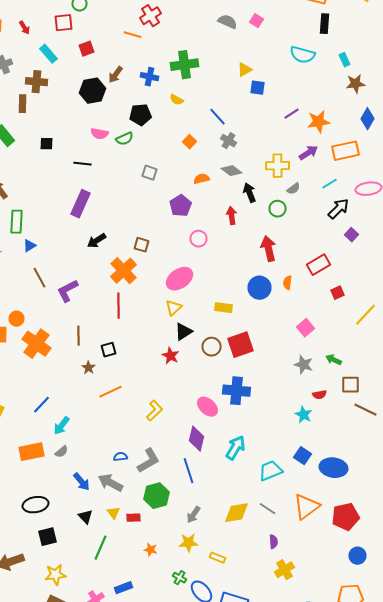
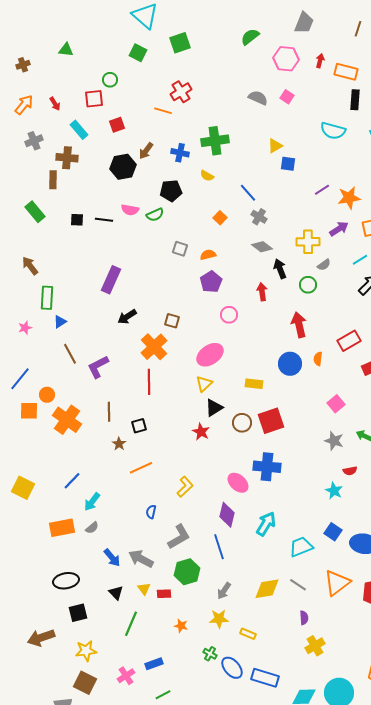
black line: (82, 164) -> (104, 220), moved
orange semicircle: (202, 179) -> (208, 255), moved
blue semicircle: (120, 457) -> (151, 512), moved, turned -72

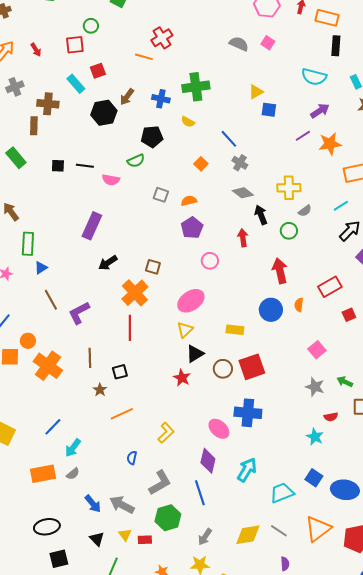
cyan rectangle: (79, 130) -> (76, 84), moved
pink semicircle: (130, 210) -> (111, 180), moved
purple arrow: (339, 229) -> (320, 111), moved

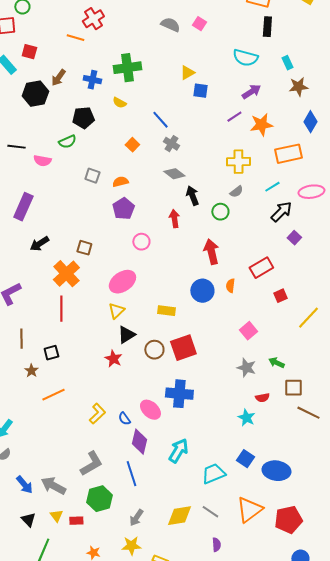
red square: (98, 71) -> (29, 52), turned 35
yellow cross: (289, 188) -> (238, 162), moved
blue semicircle: (132, 458) -> (124, 419), moved, turned -48

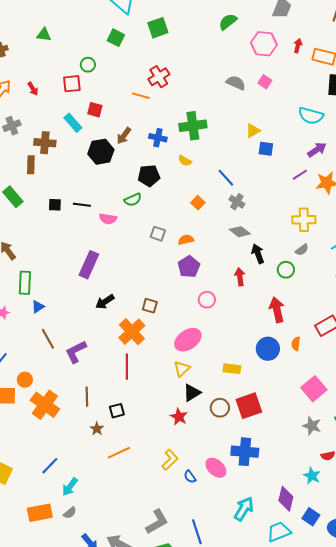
pink square: (248, 331) -> (314, 389), size x1.4
yellow L-shape: (97, 414) -> (170, 460), moved
purple diamond: (139, 442) -> (286, 499), moved

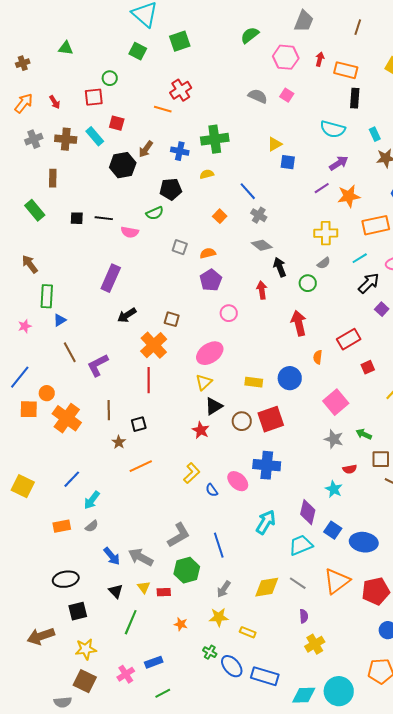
brown cross: (45, 143) -> (66, 139), moved
yellow semicircle: (185, 161) -> (207, 174), turned 136
blue circle: (268, 349) -> (290, 378), moved
orange rectangle: (40, 513) -> (62, 526), size x0.7

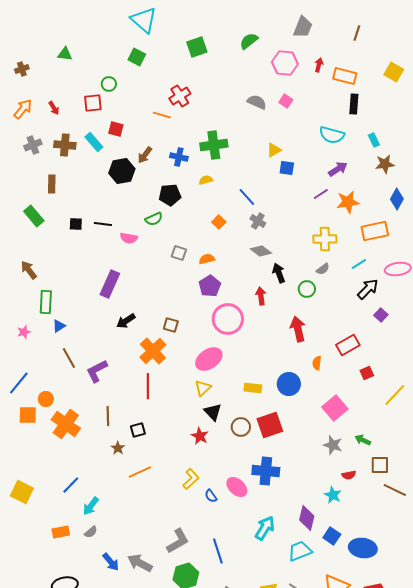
green square: (180, 41) -> (197, 47), moved
pink circle: (229, 313) -> (228, 319), size x1.8
black triangle: (214, 406) -> (213, 412), turned -42

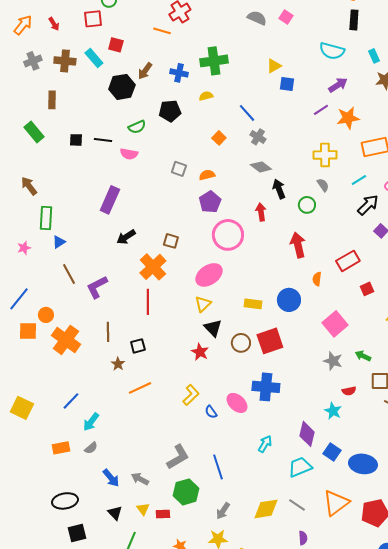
green semicircle: (154, 219) -> (137, 127), moved
gray semicircle: (323, 269) -> (323, 185), turned -88
cyan arrow: (265, 528) -> (265, 444), size x0.7
gray arrow: (140, 563) -> (140, 479), size x0.7

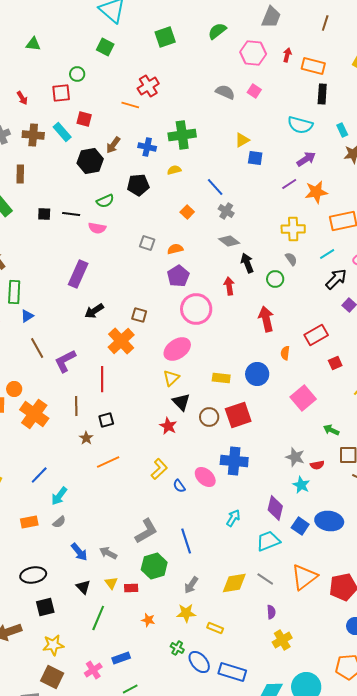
red line: (148, 302) -> (102, 379), moved
gray star: (333, 361) -> (295, 457), moved
blue ellipse: (363, 464) -> (329, 521), moved

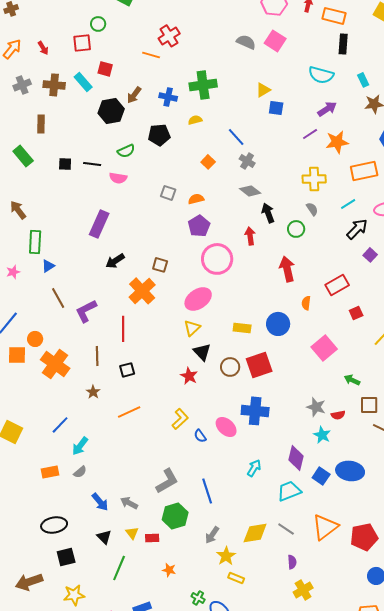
pink square: (254, 91) -> (275, 41), size x1.5
brown star: (86, 438) -> (93, 392), moved
yellow star: (186, 613) -> (226, 556), moved, turned -30

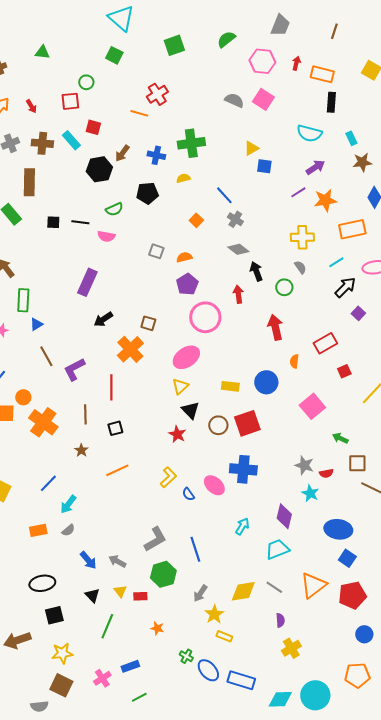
brown rectangle: (41, 124) -> (29, 182), size x1.5
blue square: (321, 476) -> (347, 558), moved

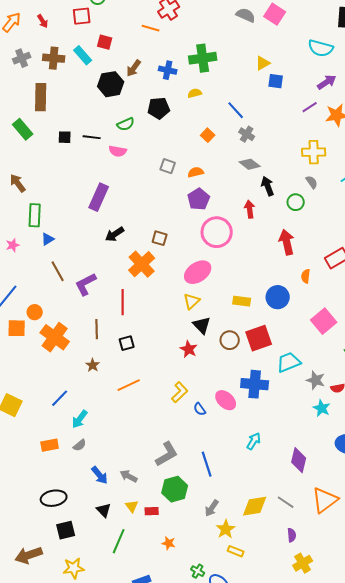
purple diamond: (284, 516) -> (299, 460), moved
cyan trapezoid: (277, 549) -> (289, 362), moved

